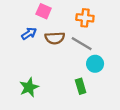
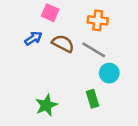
brown semicircle: (55, 38) -> (63, 44), turned -150
green star: (29, 87) -> (46, 105), moved

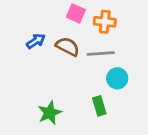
pink square: (50, 13) -> (76, 13), moved
gray line: (94, 50) -> (101, 53), turned -35

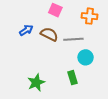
orange cross: (105, 22) -> (90, 16), moved

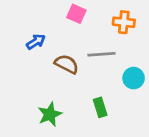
brown semicircle: (49, 34) -> (67, 64), moved
cyan circle: (86, 57) -> (134, 78), moved

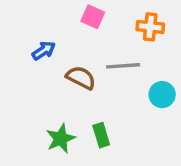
green rectangle: (100, 107) -> (101, 135), moved

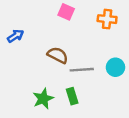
blue arrow: (44, 51) -> (15, 36), moved
gray line: (123, 66) -> (82, 70), moved

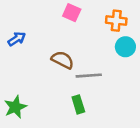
cyan circle: (115, 67) -> (125, 47), moved
green star: (43, 99) -> (15, 107), moved

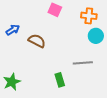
brown semicircle: (63, 60) -> (37, 41), moved
gray line: (89, 76) -> (83, 63), moved

